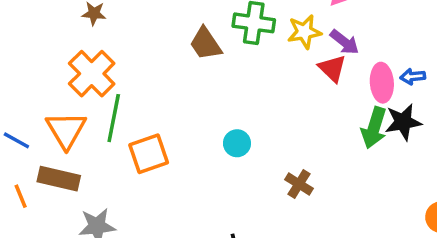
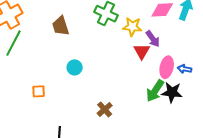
brown trapezoid: (206, 44) -> (61, 26), moved
cyan circle: (237, 143) -> (75, 67), moved
orange square: (149, 154) -> (39, 91), moved, size x0.6

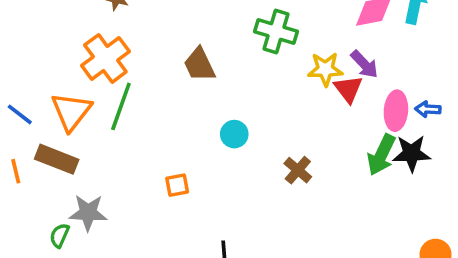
yellow star: (132, 27) -> (325, 69), moved
brown cross: (105, 109) -> (298, 170), moved

